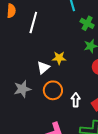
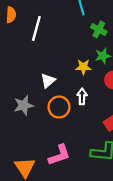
yellow star: (59, 58) -> (83, 67), moved
white arrow: (76, 100) -> (82, 96), moved

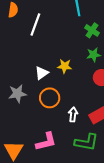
yellow star: (83, 67) -> (65, 66), moved
white arrow: (82, 96) -> (73, 114), moved

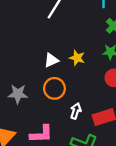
gray star: (17, 94) -> (18, 94), moved

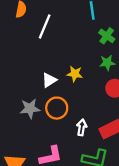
gray star: (18, 94) -> (30, 109), moved

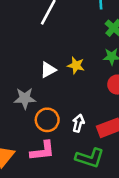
orange circle: (57, 108) -> (47, 120), moved

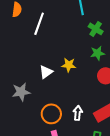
gray star: (25, 98) -> (21, 92), moved

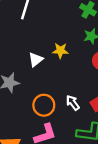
white arrow: (78, 113) -> (73, 103), turned -40

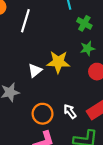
yellow star: (60, 51) -> (58, 62), size x1.5

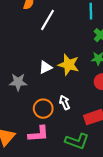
white arrow: (70, 111) -> (65, 103), moved

